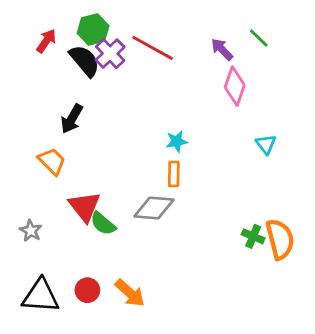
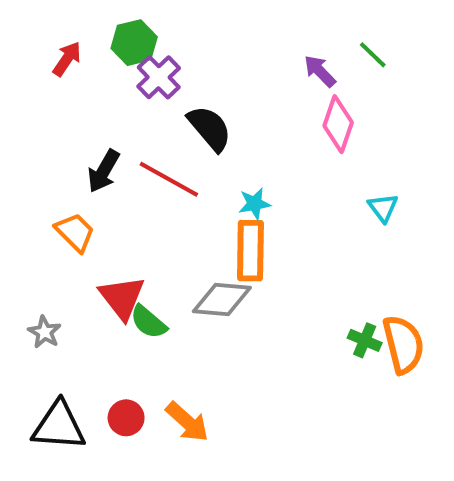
red line: (153, 48) -> (169, 179), moved
black semicircle: (85, 61) -> (210, 128), moved
orange rectangle: (174, 174) -> (250, 251), size x1.6

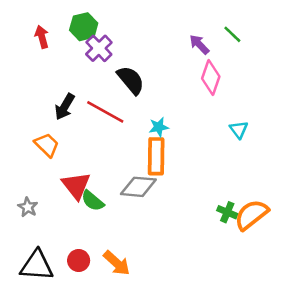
red arrow: (67, 59) -> (42, 37), turned -50
orange semicircle: (403, 344) -> (251, 215), turned -114

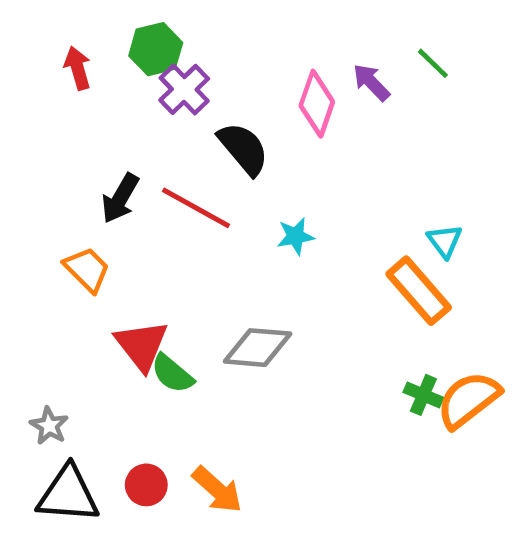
pink diamond: (211, 78) -> (317, 104), moved
orange rectangle: (156, 156) -> (419, 291), moved, turned -42
gray star: (28, 207) -> (49, 426), moved

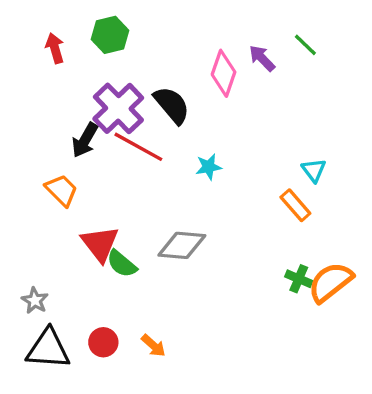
purple cross: (184, 89) -> (118, 108), moved, size x1.4
orange rectangle: (419, 291) -> (295, 205), size x0.7
orange arrow: (217, 490) -> (153, 346), size x0.7

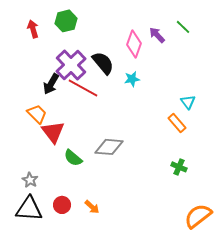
cyan star: (209, 167) -> (132, 79), moved
red triangle: (100, 244) -> (53, 132), moved
orange semicircle: (331, 282) -> (198, 216), moved
gray star: (35, 300) -> (30, 180), moved

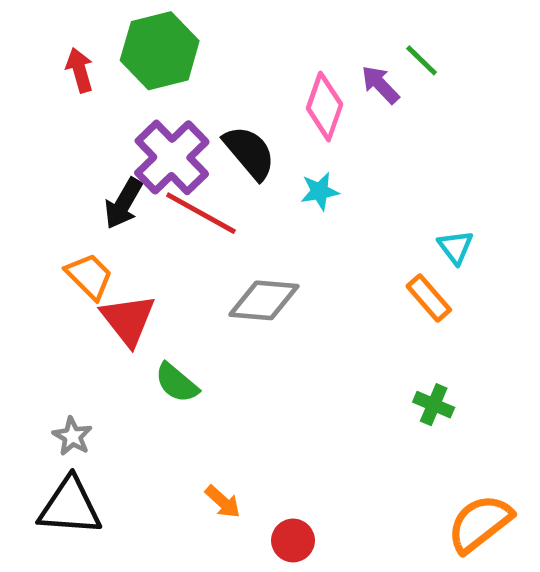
green hexagon: (66, 21) -> (160, 51), size x1.4
green line: (183, 27) -> (422, 60), moved
gray diamond: (109, 147) -> (264, 300), moved
red circle: (62, 205) -> (293, 540), moved

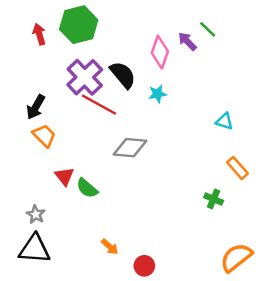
black arrow: (123, 203) -> (36, 107), moved
cyan triangle: (455, 247) -> (224, 121), turned -36
orange rectangle: (429, 298) -> (237, 168), moved
red triangle: (128, 320) -> (64, 176), moved, size x0.7

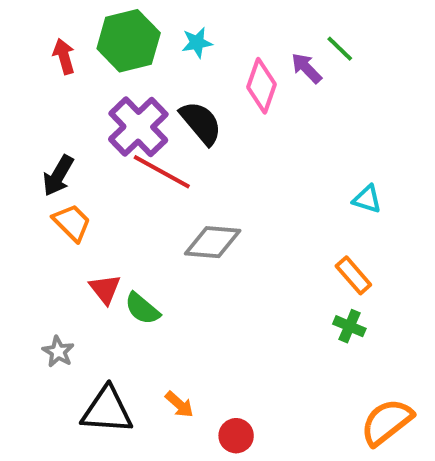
cyan star: (157, 94) -> (197, 43), moved
orange rectangle: (237, 168) -> (353, 275), moved
black triangle: (35, 249) -> (107, 410), moved

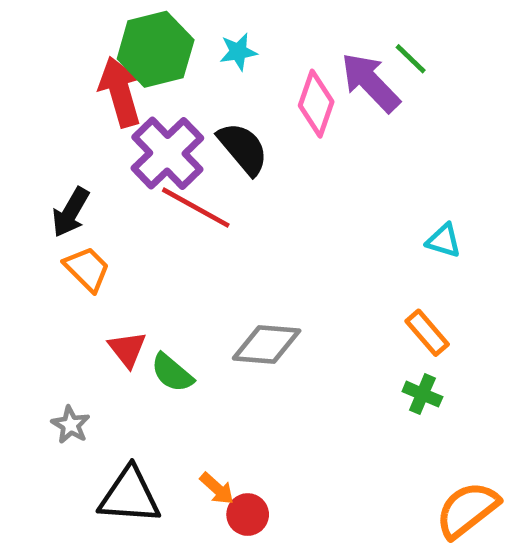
red arrow: (64, 56) -> (120, 92), moved, size x1.6
purple arrow: (306, 68) -> (370, 82), size x1.6
gray diamond: (213, 242) -> (267, 345), moved
red circle: (236, 436) -> (248, 515), moved

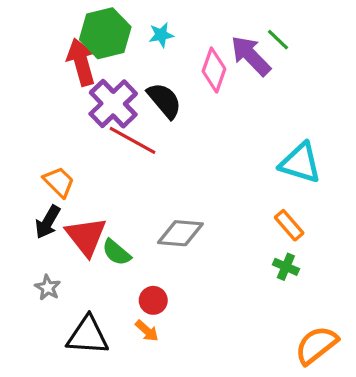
black arrow: (71, 212) -> (48, 222), moved
cyan triangle: (444, 241) -> (300, 163), size x1.8
red triangle: (127, 349) -> (86, 236), size x1.6
red circle: (248, 515) -> (153, 300), moved

